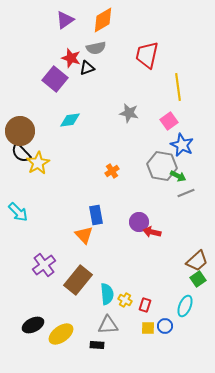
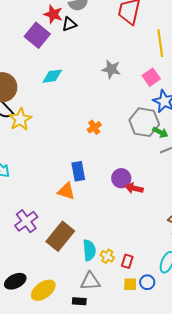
orange triangle: (84, 235) -> (66, 191), turned -30

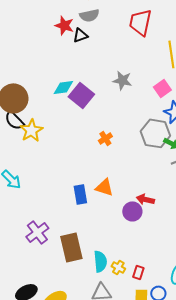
purple square: (37, 35) -> (81, 95), moved
blue rectangle: (78, 171) -> (80, 194), moved
purple circle: (121, 178) -> (132, 211), moved
orange triangle: (66, 191) -> (104, 187), moved
brown rectangle: (60, 236) -> (71, 247), turned -52

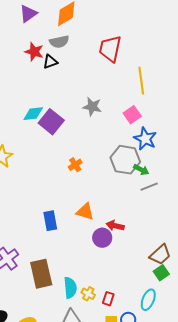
orange triangle: (104, 187) -> (85, 212), moved

